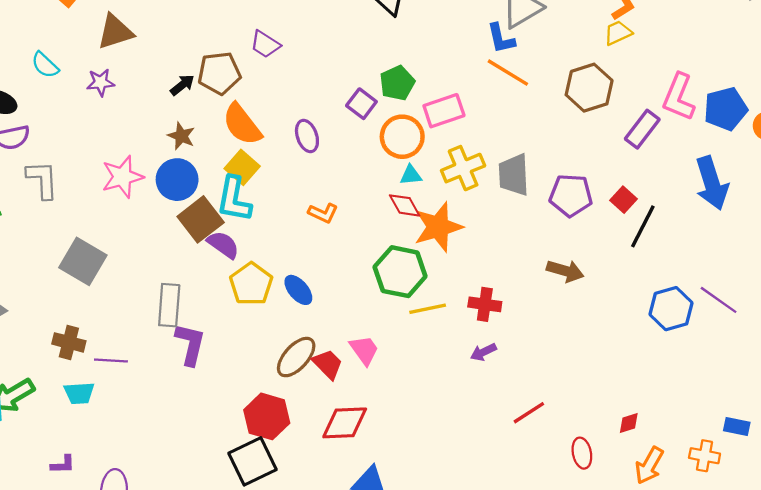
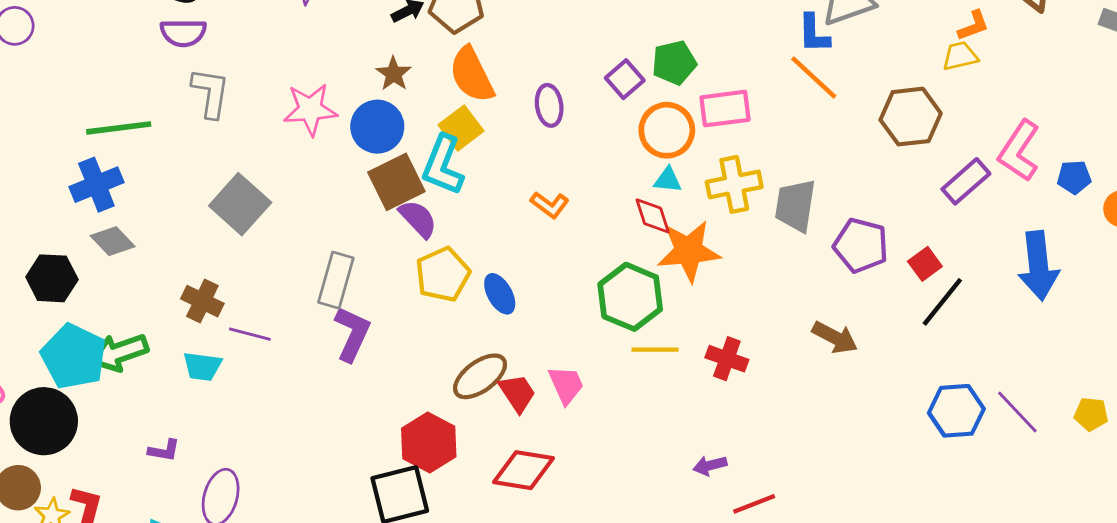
blue pentagon: (726, 109) -> (1074, 177), size x0.6
purple arrow: (483, 352) -> (710, 465), moved

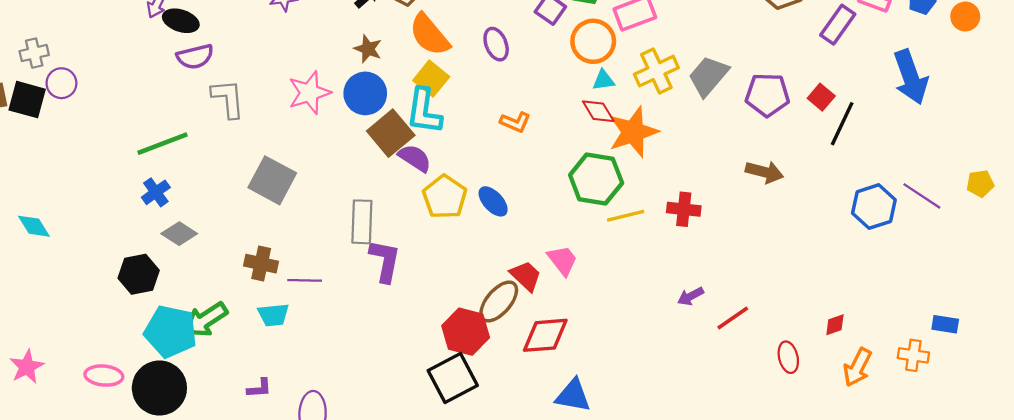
blue cross: (96, 185) -> (156, 192), size x0.7
gray trapezoid: (795, 206) -> (708, 76), turned 45
brown ellipse: (480, 376) -> (499, 302), moved

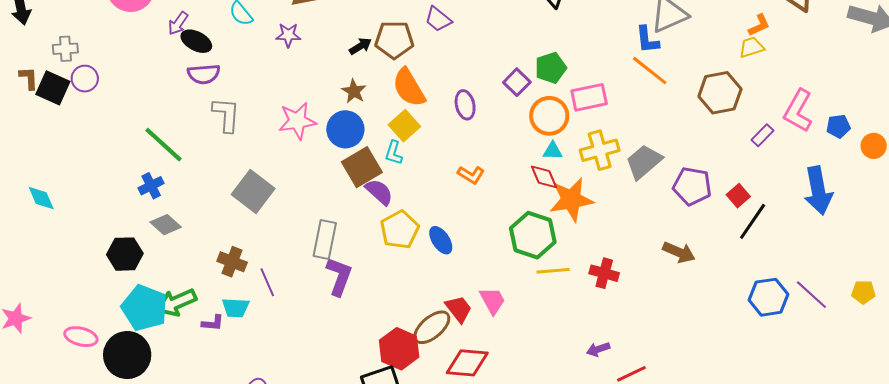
purple rectangle: (838, 25) -> (763, 135), size x0.7
cyan L-shape: (424, 111) -> (394, 153), size x0.6
green line: (162, 144) -> (164, 145), turned 54
purple line: (305, 280) -> (267, 282), turned 56
purple L-shape: (259, 388) -> (213, 323), moved

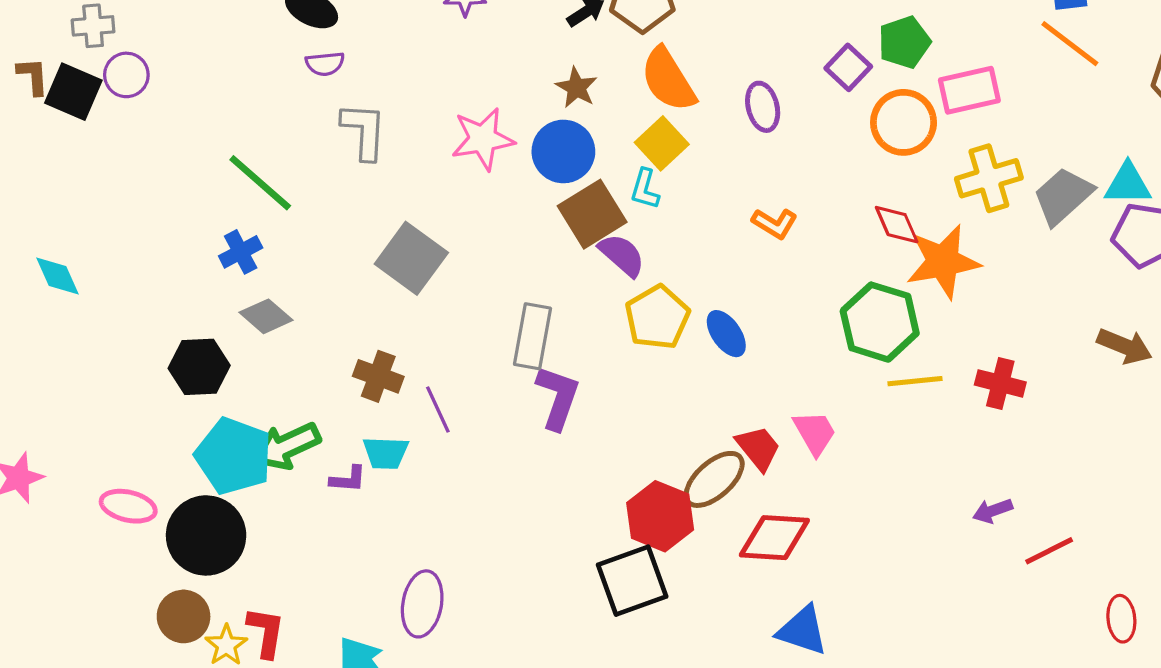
purple semicircle: (204, 74) -> (325, 64), size x0.7
cyan triangle: (553, 151) -> (1128, 184), moved, size x1.4

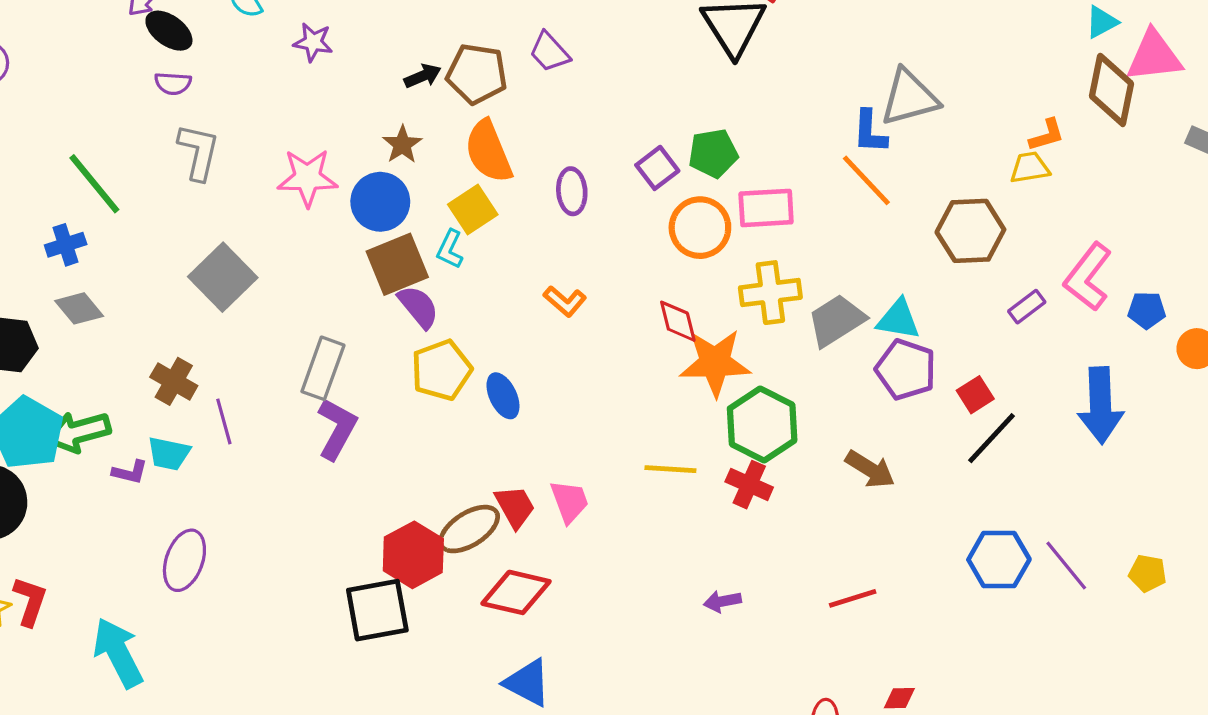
green hexagon: (880, 322) -> (762, 425), moved
red line: (1049, 551) -> (853, 598), moved
purple ellipse: (422, 604) -> (184, 560), moved

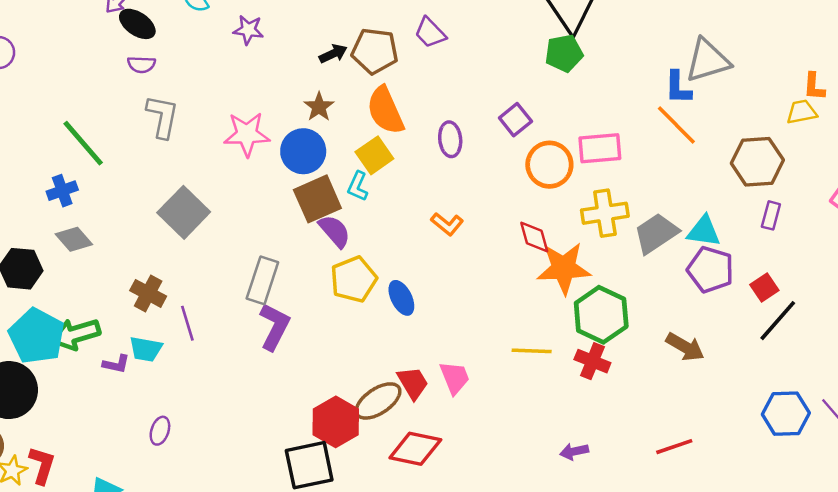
orange L-shape: (1047, 135) -> (814, 87), turned 112
green pentagon: (713, 153) -> (564, 53), moved
purple rectangle: (1027, 307) -> (771, 215), moved, turned -36
purple ellipse: (184, 560) -> (160, 431), size x0.6

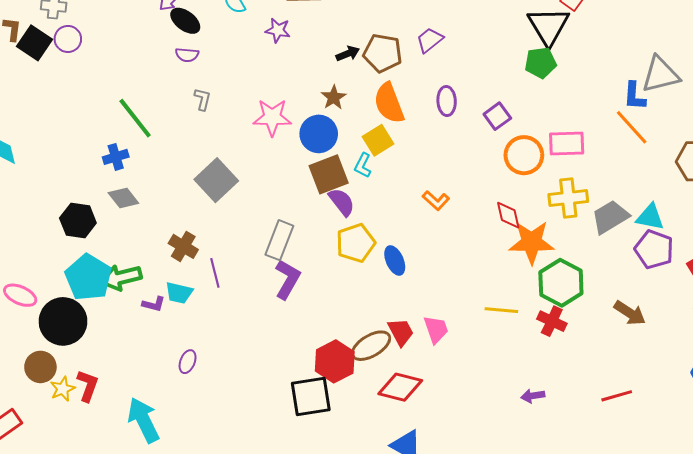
purple trapezoid: (430, 33) -> (430, 40), turned 92
gray L-shape: (162, 117) -> (203, 99), size x0.6
purple ellipse: (450, 139) -> (447, 101), moved

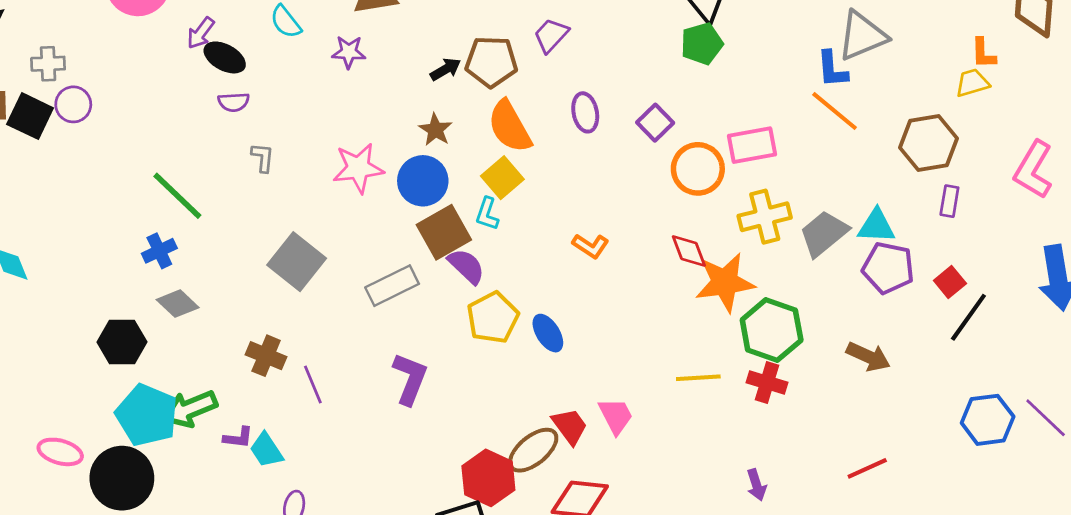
gray rectangle: (279, 240) -> (392, 286), moved, turned 51
cyan trapezoid: (179, 293) -> (266, 450), moved, turned 52
purple arrow: (533, 396) -> (756, 485), turned -90

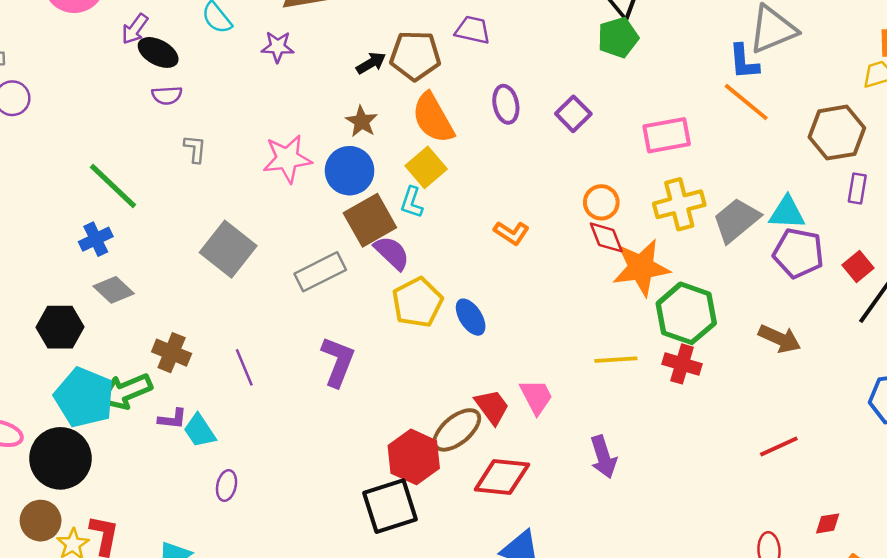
purple trapezoid: (551, 35) -> (473, 30), turned 60
orange circle: (698, 169) -> (601, 202), moved, size x0.7
brown cross: (266, 356) -> (172, 353), moved
purple arrow: (756, 485) -> (603, 457), moved, size x1.4

